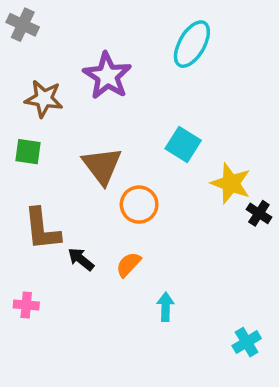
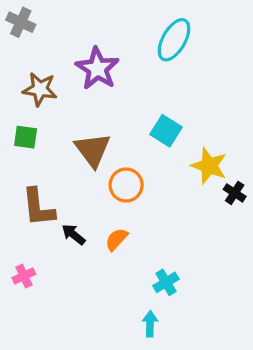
pink cross: (26, 305) -> (24, 276), turned -30
cyan arrow: (165, 307) -> (150, 324), moved
cyan cross: (247, 342) -> (166, 282), moved

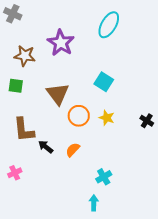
yellow star: (209, 166) -> (107, 118), moved, size x0.7

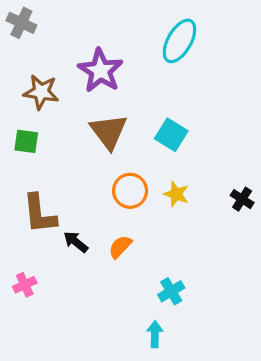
brown triangle: (58, 94) -> (109, 132), moved

